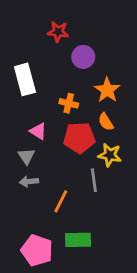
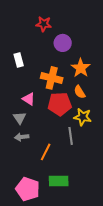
white rectangle: (25, 79) -> (19, 60), size x0.6
orange cross: (69, 103) -> (52, 78), size x1.5

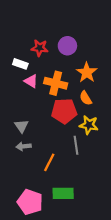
red star: (44, 24) -> (40, 48), moved
white rectangle: (19, 60) -> (20, 64), turned -56
pink triangle: (29, 99) -> (31, 81), moved

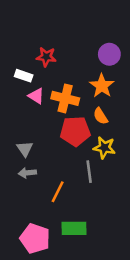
purple circle: (67, 46) -> (109, 54), moved

